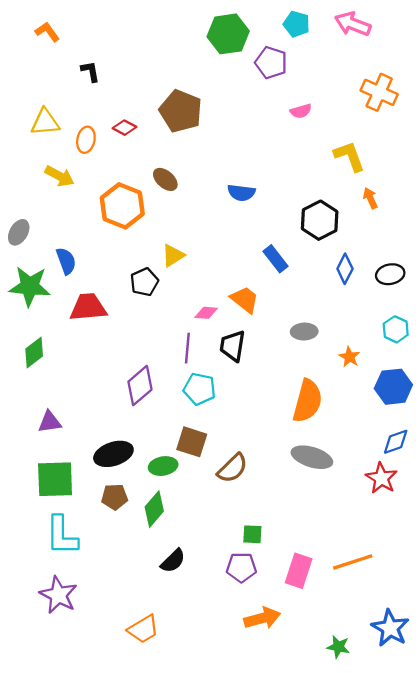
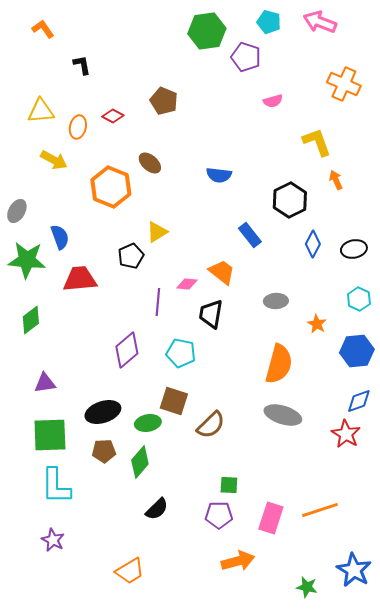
brown pentagon: (181, 111) -> (164, 101), size x0.7
purple line: (187, 348) -> (158, 302), moved
purple star: (58, 595) -> (53, 540), size x0.7

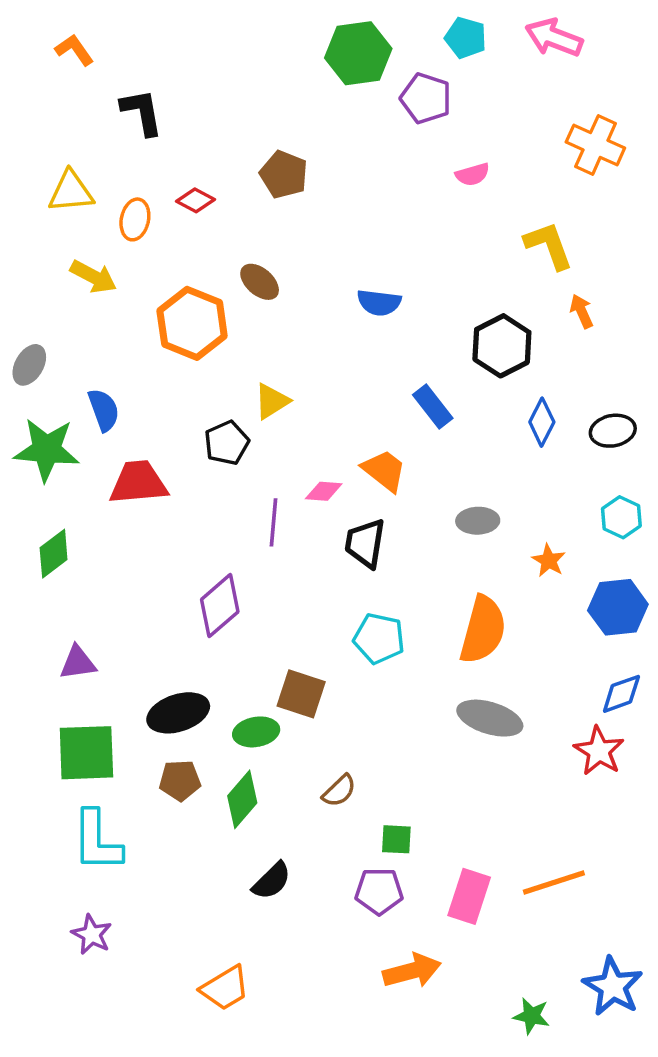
black L-shape: (82, 65) -> (142, 112), size x1.4
cyan pentagon: (181, 353) -> (379, 638), moved
brown semicircle: (211, 425) -> (339, 791), moved, size x0.7

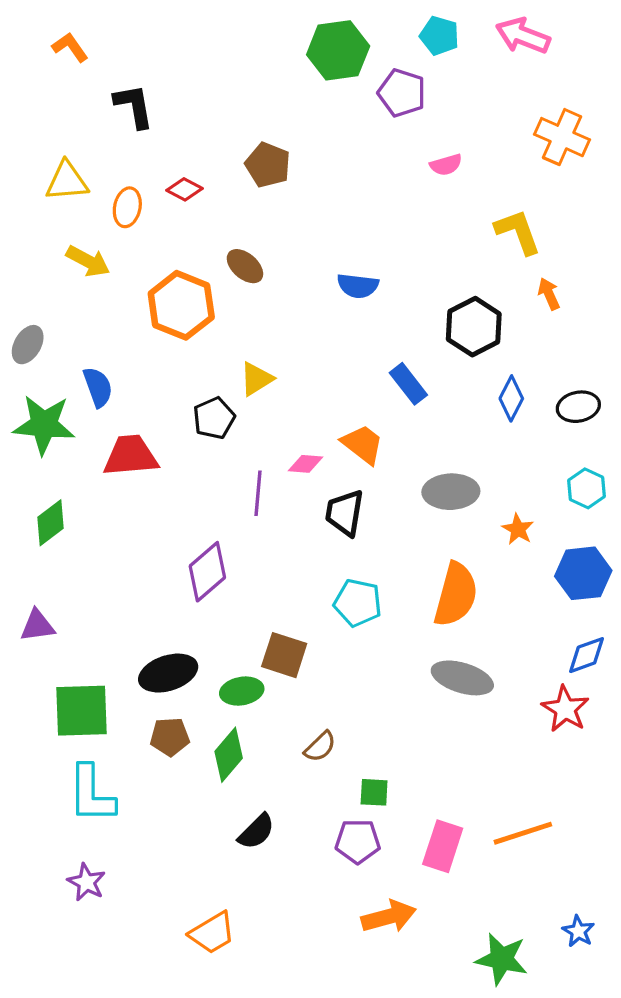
gray ellipse: (478, 521) -> (451, 492), size x1.4
purple triangle: (78, 663) -> (37, 626), moved
blue star: (613, 986) -> (578, 931), size x0.6
green star: (531, 1016) -> (502, 959), size x1.5

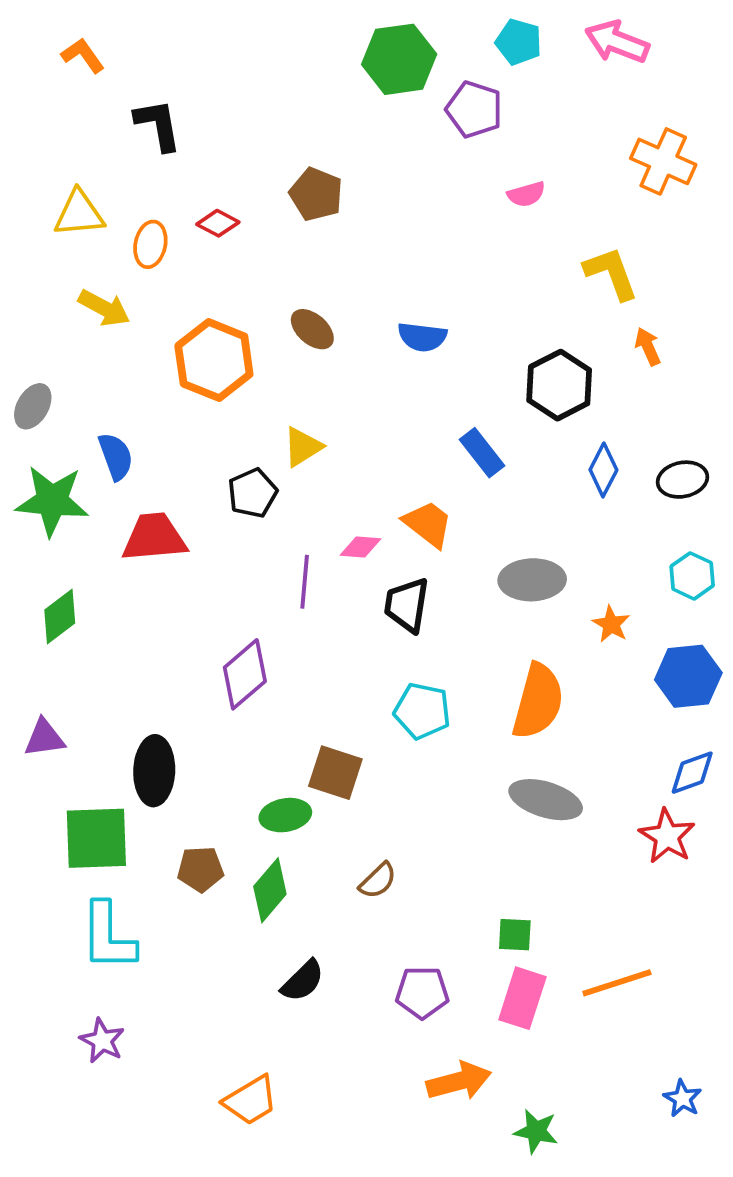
brown ellipse: (245, 266) -> (312, 329), moved
black ellipse: (168, 673) -> (154, 771), moved, turned -70
green square: (374, 792) -> (515, 935), moved
green star: (502, 959) -> (536, 1131), moved, size x0.7

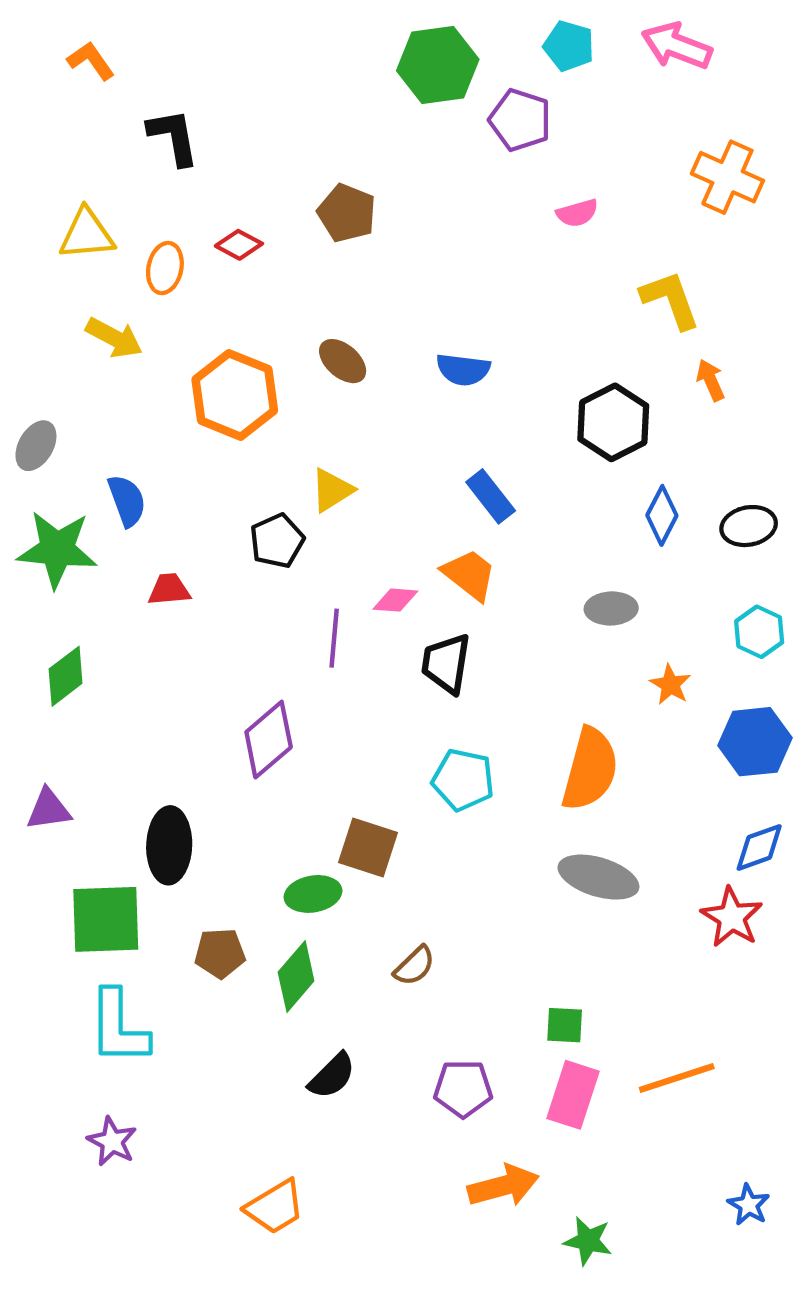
blue rectangle: (482, 453) -> (491, 496), moved
red trapezoid: (154, 537) -> (169, 589), size x0.6
gray ellipse: (532, 580) -> (611, 608), moved, size x0.7

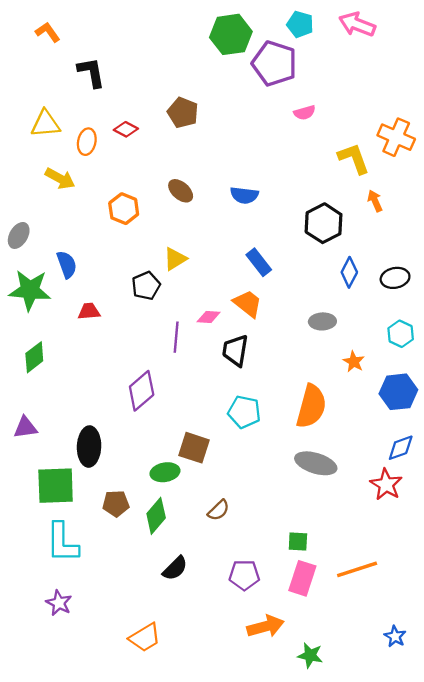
purple pentagon: (520, 120) -> (274, 63), size x1.4
orange cross: (727, 177) -> (396, 137), moved
orange hexagon: (235, 395) -> (124, 209), size x0.7

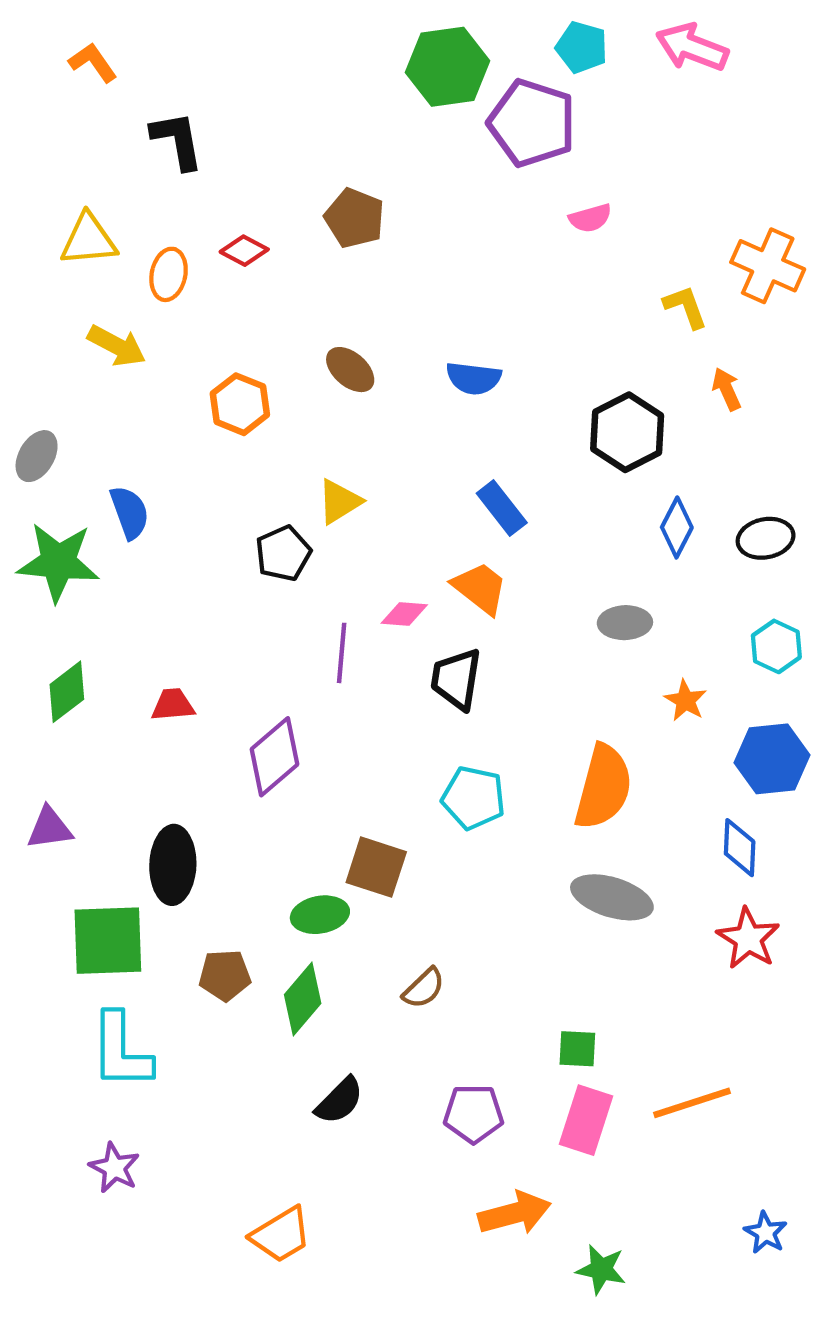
yellow L-shape: (354, 158) -> (685, 307), size x0.7
red trapezoid: (89, 311) -> (173, 705), moved
blue diamond: (401, 448) -> (740, 848), moved, turned -68

